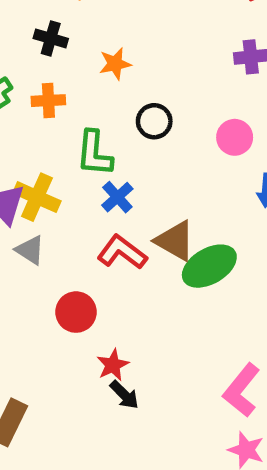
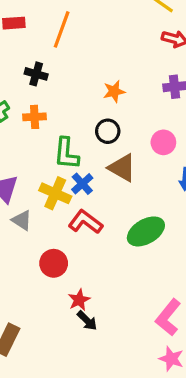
orange star: (115, 64) -> (114, 91), moved
yellow cross: (37, 197) -> (55, 193), moved
brown triangle: (175, 241) -> (122, 168), moved

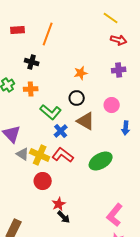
green L-shape: (66, 154) -> (51, 112), turned -55
yellow cross: (55, 193) -> (40, 155), moved

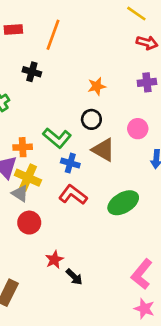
orange cross: (31, 89) -> (23, 147), moved
blue cross: (61, 131) -> (70, 163), turned -32
yellow cross: (40, 155) -> (28, 178), moved
red circle: (43, 181) -> (29, 223), moved
red star: (59, 204) -> (54, 260), moved

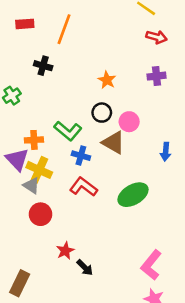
orange star: (97, 86) -> (107, 80), turned -30
pink circle: (138, 129) -> (129, 122), moved

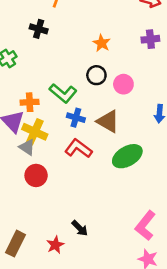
brown triangle: (113, 143) -> (108, 121), moved
red star: (65, 251) -> (55, 245), moved

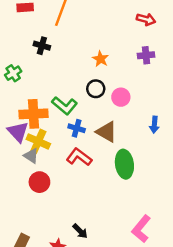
orange cross: (30, 102) -> (34, 114), size x1.6
green ellipse: (127, 156) -> (124, 164), turned -68

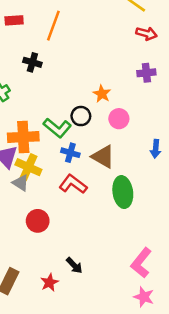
orange star: (101, 59) -> (102, 94), moved
black circle: (96, 89) -> (81, 116), moved
red circle: (39, 182) -> (38, 221), moved

